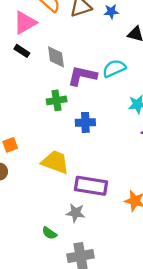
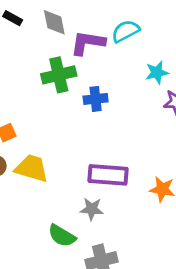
green cross: (57, 100) -> (59, 75), size x1.4
yellow trapezoid: (55, 162) -> (32, 168), moved
green semicircle: (49, 233) -> (62, 236), size x1.5

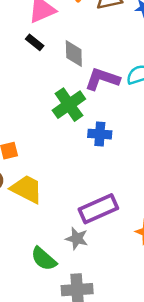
green cross: (59, 75) -> (69, 105), turned -32
purple rectangle: (108, 175) -> (98, 209), turned -39

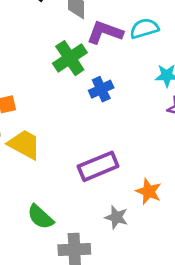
blue cross: (100, 134) -> (101, 89), turned -30
gray star: (77, 238) -> (116, 217), moved

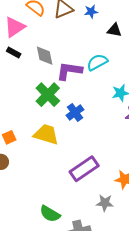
yellow trapezoid: (24, 144) -> (46, 134), moved

